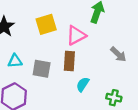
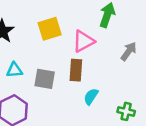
gray arrow: (118, 54) -> (129, 51), moved, turned -98

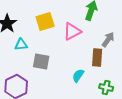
cyan triangle: (14, 70) -> (21, 45), moved
brown rectangle: (76, 70) -> (97, 58), moved

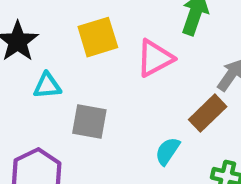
brown rectangle: (97, 58) -> (208, 113), turned 42

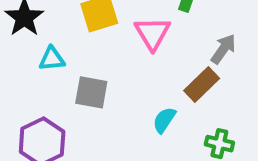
pink triangle: (155, 58) -> (152, 33), turned -33

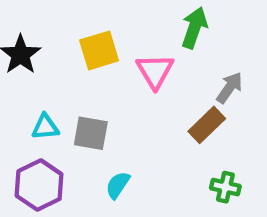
cyan triangle: (52, 59) -> (45, 127), moved
cyan semicircle: (164, 120) -> (118, 185), moved

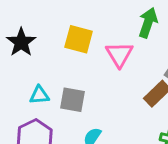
yellow square: (99, 50) -> (79, 39), turned 32

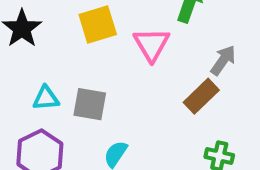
yellow square: (79, 39) -> (98, 24), turned -32

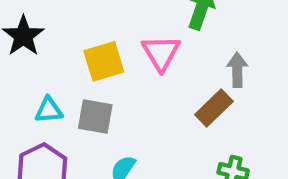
yellow square: (98, 24) -> (104, 61), moved
gray arrow: (223, 60) -> (237, 70), turned -36

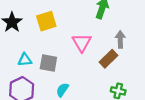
pink triangle: (161, 53) -> (82, 43), moved
yellow square: (104, 61) -> (46, 21), moved

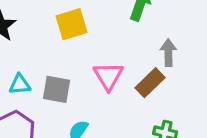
yellow square: (46, 21) -> (72, 24), moved
pink triangle: (82, 43) -> (108, 76), moved

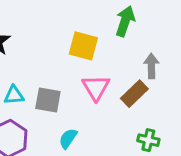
yellow square: (72, 24) -> (83, 46), moved, turned 32

